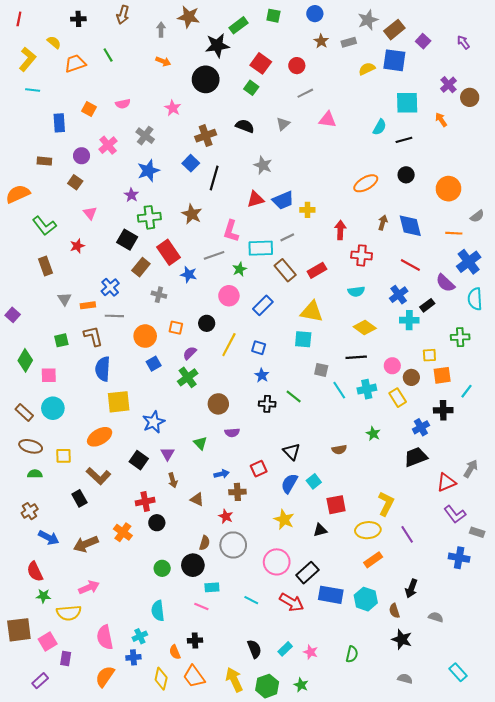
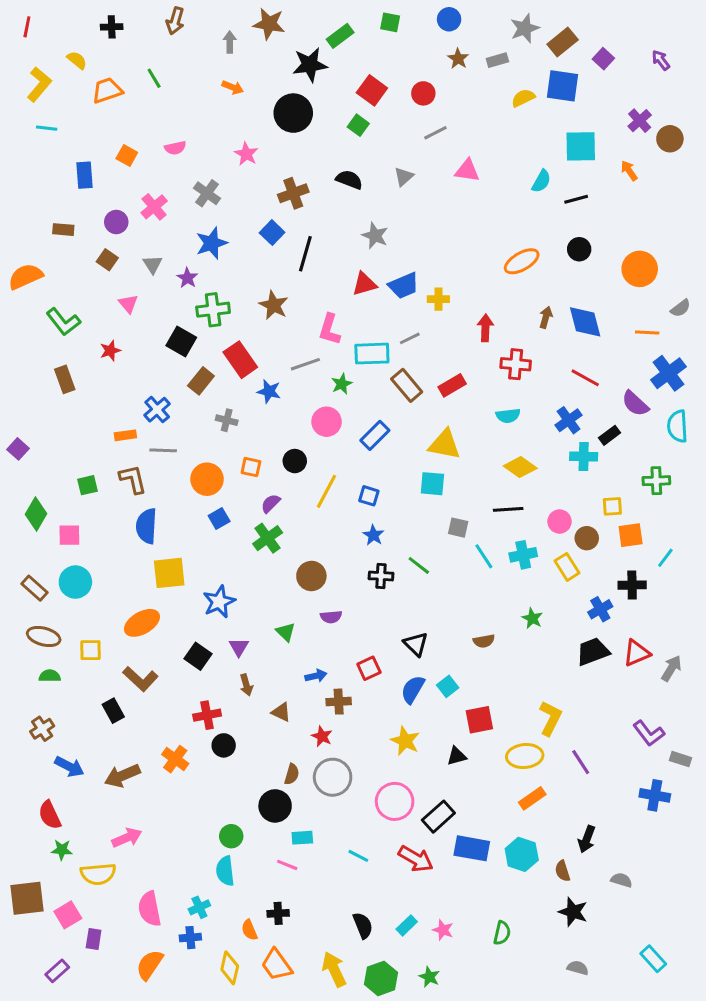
gray triangle: (65, 299) -> (153, 264), moved
red triangle: (446, 482) -> (637, 653), moved
green circle: (162, 568) -> (231, 836), moved

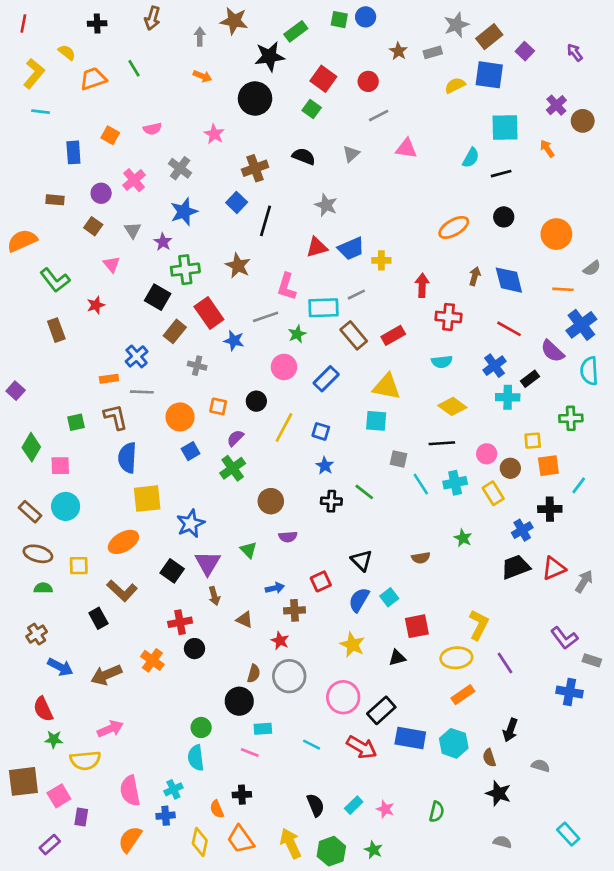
blue circle: (449, 19) -> (366, 17), moved
purple triangle: (239, 647) -> (208, 563), size x1.5

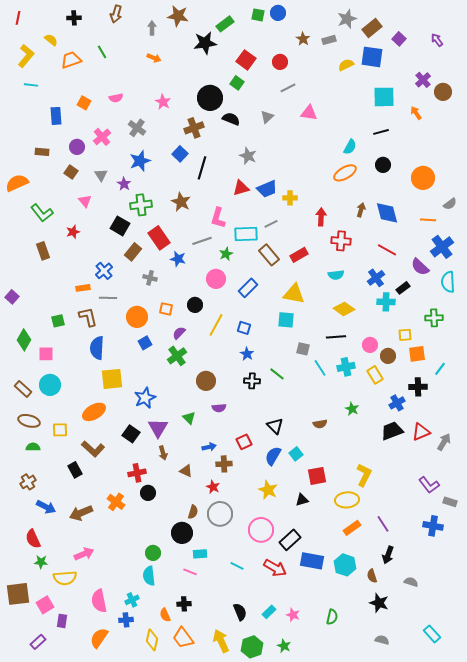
black circle: (255, 98) -> (210, 98), moved
cyan semicircle: (471, 158) -> (350, 147), moved
purple line: (505, 663) -> (383, 524), moved

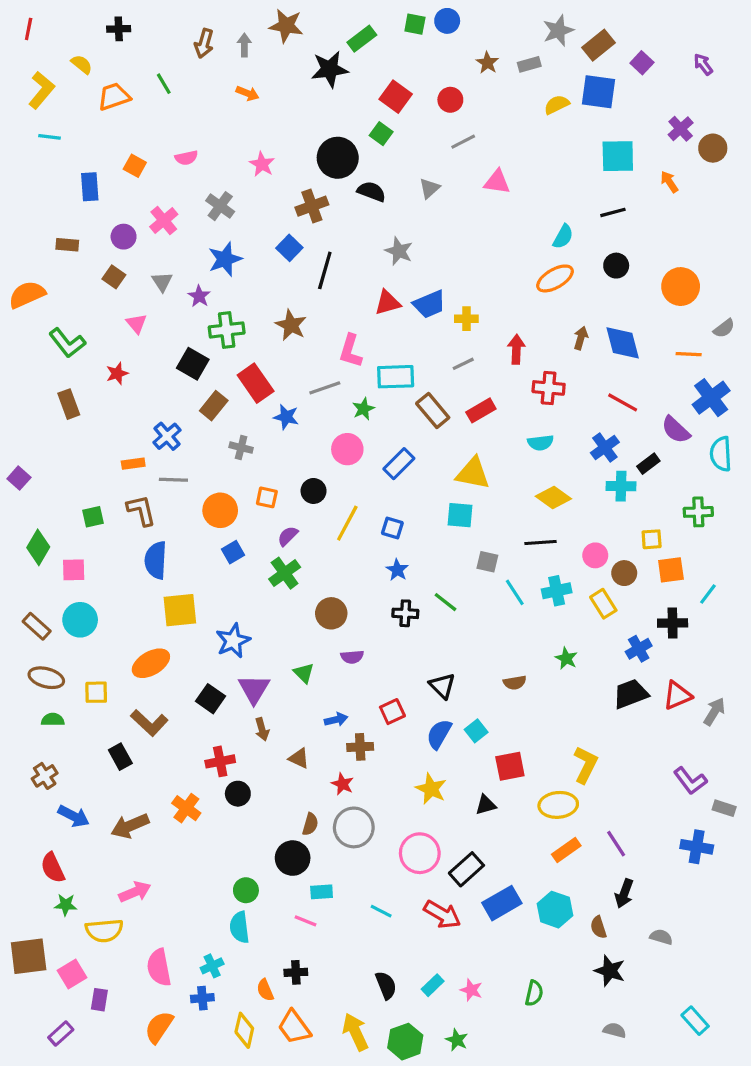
brown arrow: (116, 14) -> (204, 43), moved
gray line: (271, 224) -> (463, 364), moved
blue rectangle: (312, 561) -> (502, 903), turned -40

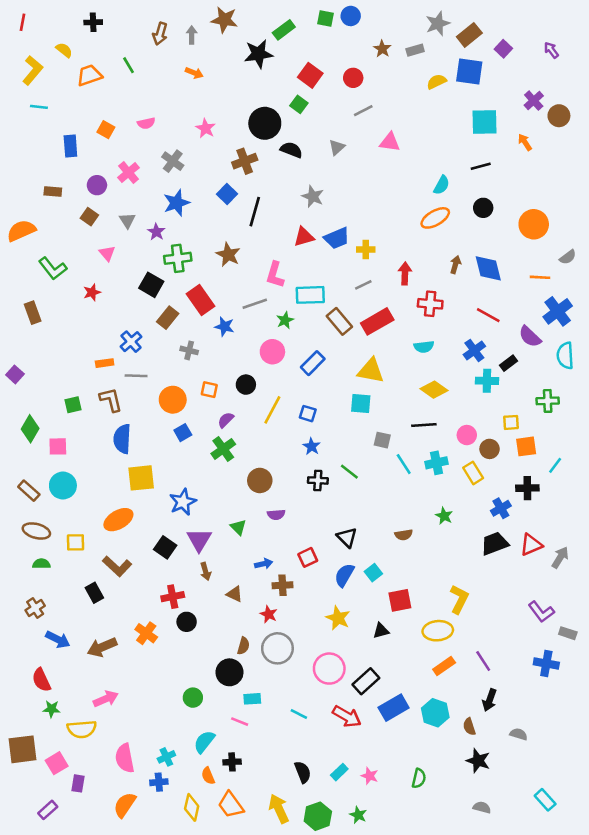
brown rectangle: (69, 404) -> (33, 313), moved
red rectangle: (481, 410) -> (377, 321), size x1.4
cyan semicircle: (239, 927) -> (204, 742), moved, turned 45

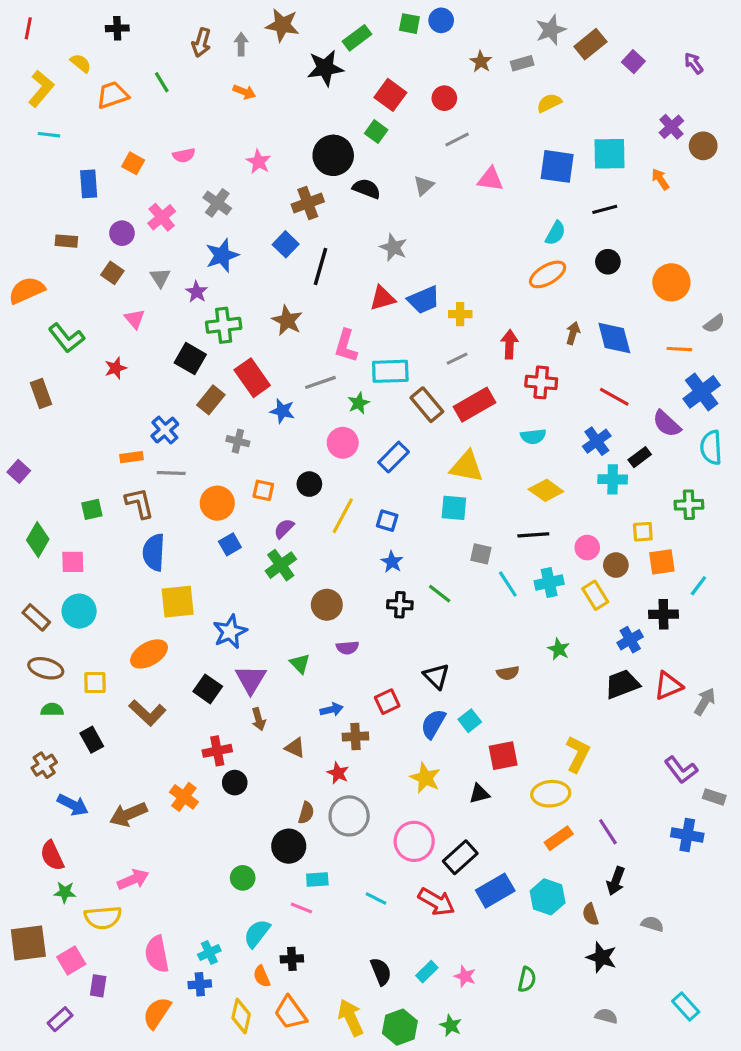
blue square: (469, 72) -> (557, 166), moved
black rectangle: (94, 593) -> (92, 740), moved

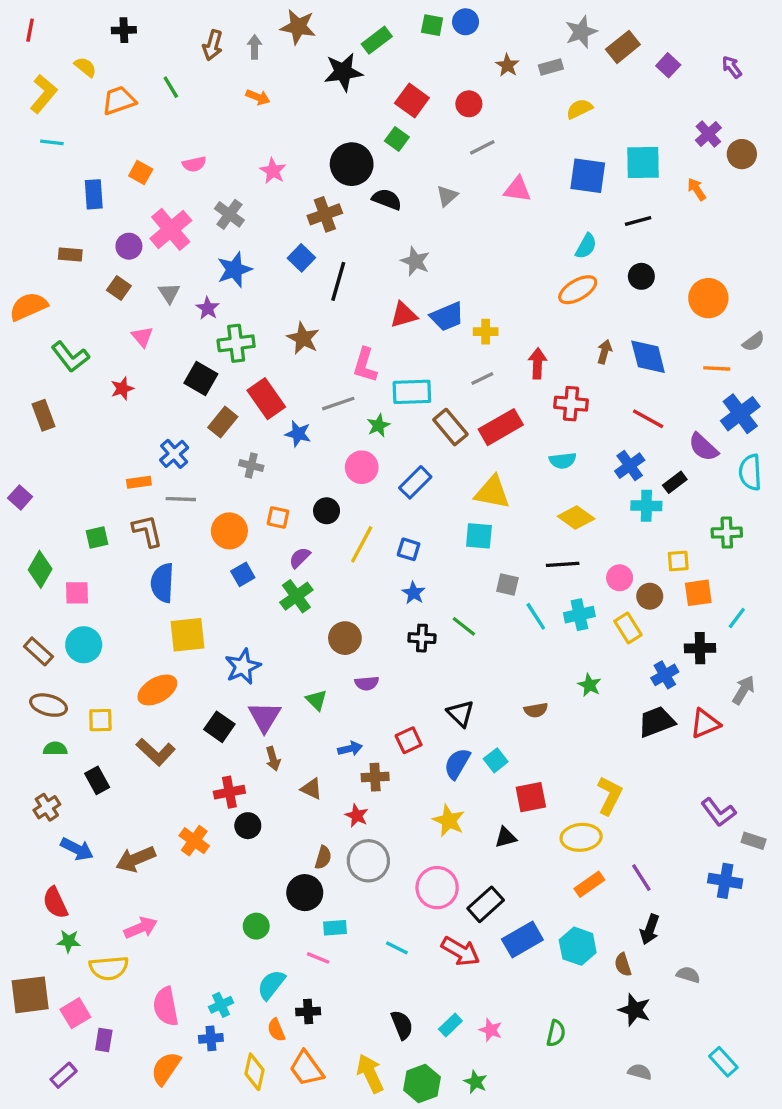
pink cross: (162, 217) -> (171, 229), size x1.4
gray arrow: (705, 702) -> (744, 690), moved

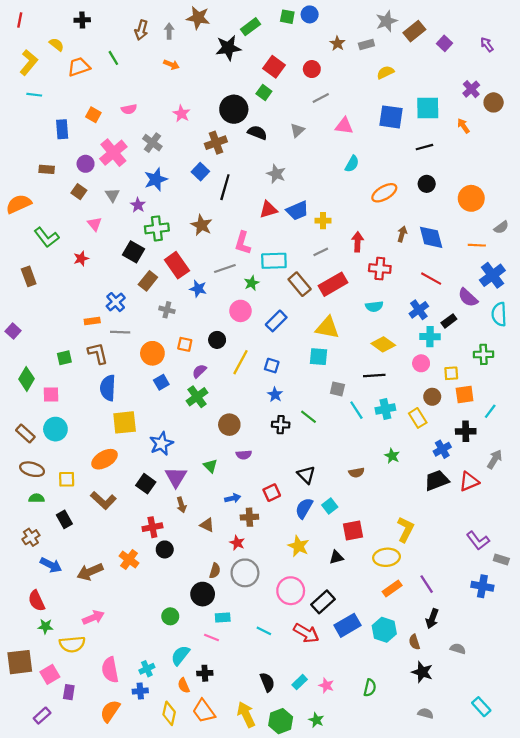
cyan semicircle: (586, 246) -> (352, 164), moved
pink circle: (620, 578) -> (421, 363), moved

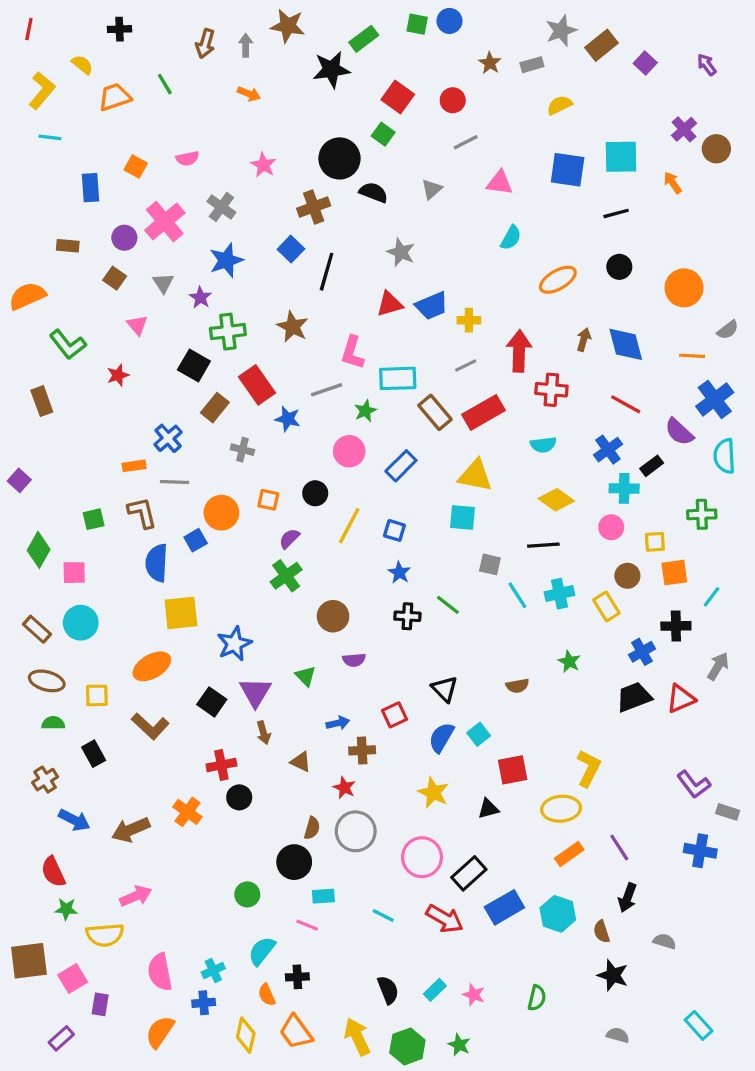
red arrow: (358, 242) -> (519, 351), size x1.4
blue square: (161, 382) -> (196, 540), moved

